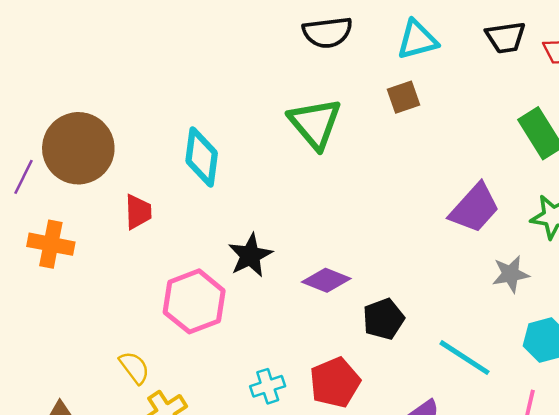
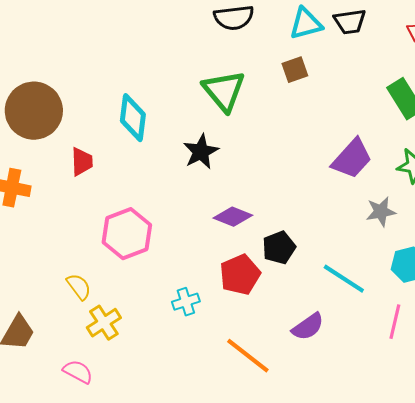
black trapezoid: (506, 37) -> (350, 22), moved
black star: (250, 255) -> (201, 152), moved
red pentagon: (335, 382) -> (240, 275), moved

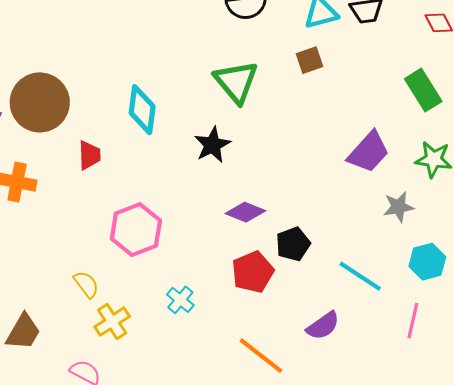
cyan cross: (186, 302) -> (180, 300), moved, turned -32

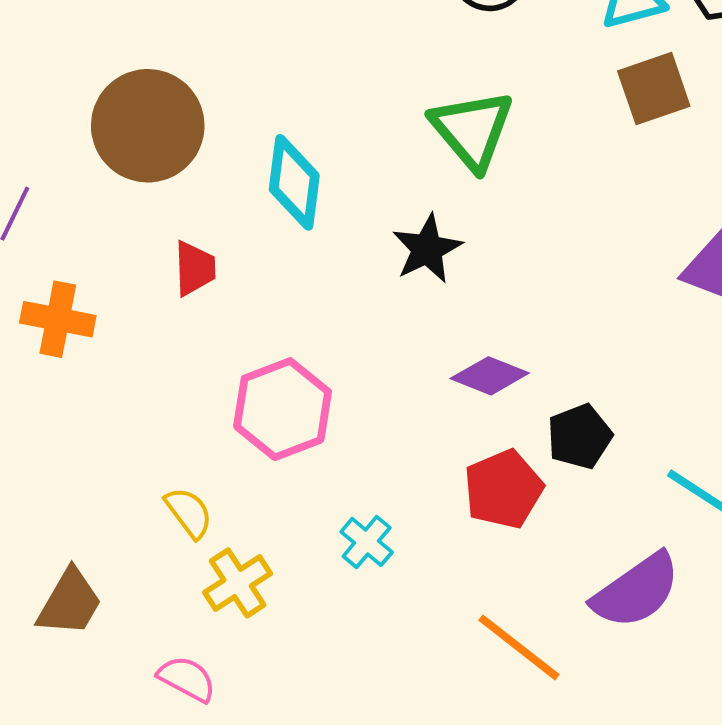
brown square: (310, 60) -> (654, 89), moved, size x1.4
brown circle: (40, 102) -> (148, 126), moved
purple semicircle: (323, 326) -> (636, 591), size x1.4

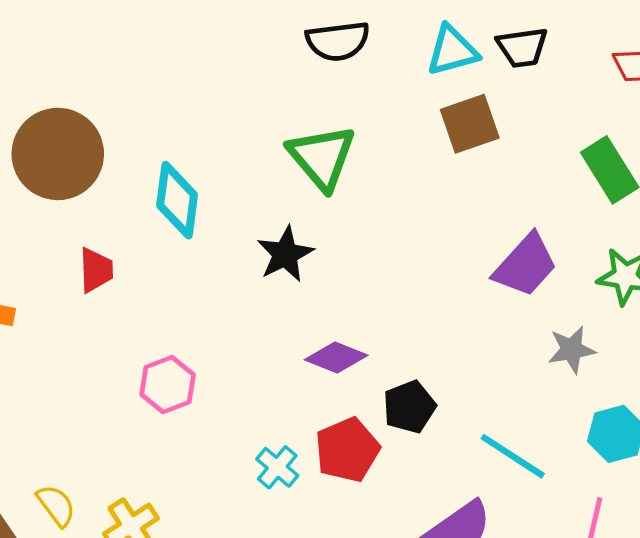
pink hexagon: (283, 409) -> (168, 385), size x0.7
yellow semicircle: (189, 513) -> (56, 505), moved
cyan cross: (367, 542) -> (277, 467), moved

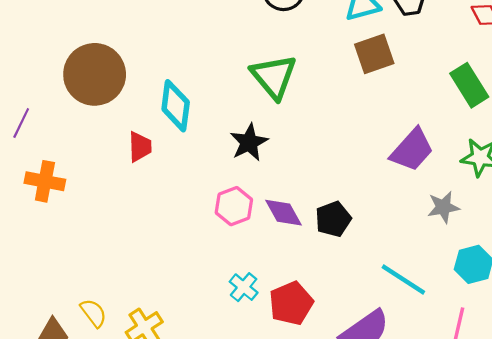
red trapezoid: (96, 270) -> (140, 147), moved
purple diamond: (336, 358) -> (284, 213), turned 39
pink hexagon: (168, 385) -> (234, 206), moved
black pentagon: (409, 407) -> (333, 219), moved
red pentagon: (347, 450) -> (291, 303), moved

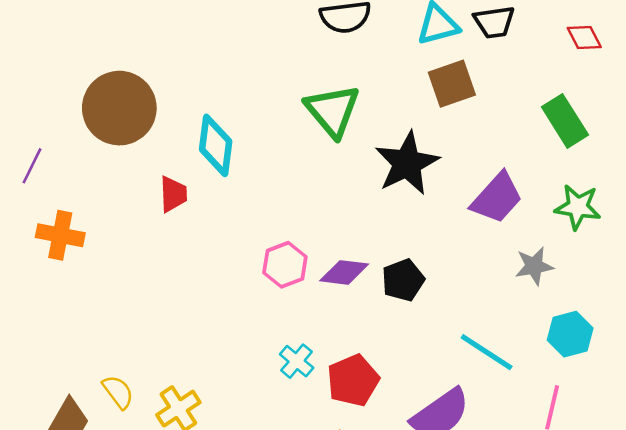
black star: (249, 142) -> (407, 163), moved, size x1.4
purple diamond: (284, 213) -> (344, 272), turned -54

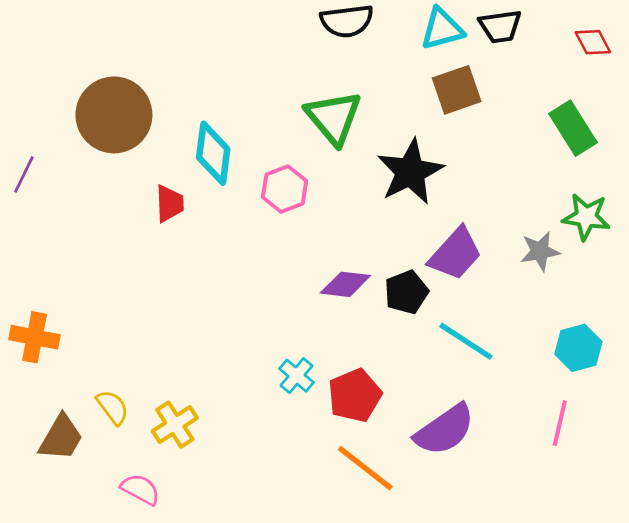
purple trapezoid: (497, 198) -> (455, 254), moved
orange cross: (60, 235) -> (35, 337), moved
pink hexagon: (285, 265) -> (285, 189), moved
gray star: (534, 266) -> (540, 251), moved
cyan line: (487, 352) -> (466, 341), moved

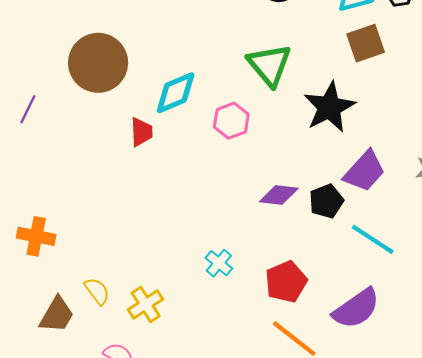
cyan diamond: (213, 153) -> (176, 93), turned 60
cyan cross: (297, 376) -> (219, 263), moved

